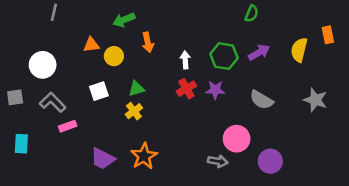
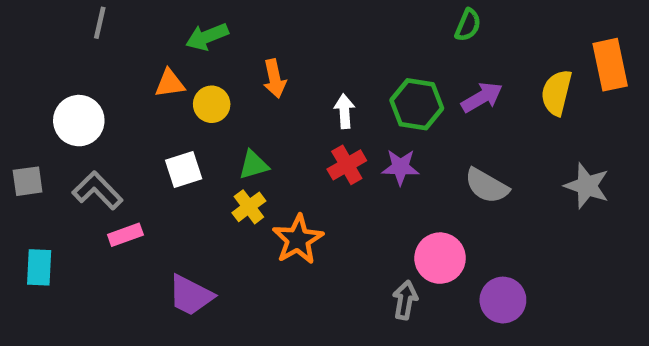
green arrow: (124, 20) -> (207, 37), moved
orange rectangle: (328, 35) -> (610, 65), size x1.5
orange star: (144, 156) -> (298, 239), moved
gray arrow: (218, 161) -> (405, 300), turned -90

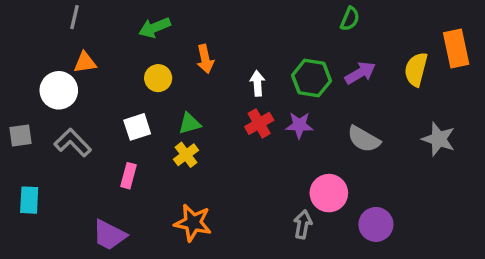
orange triangle: (170, 83) -> (85, 62), moved
pink rectangle: (125, 235) -> (129, 176), moved, turned -55
orange star: (298, 239) -> (193, 223), moved, turned -30
purple trapezoid: (191, 295) -> (109, 235), moved

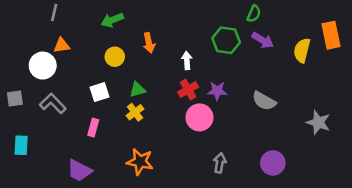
purple arrow: (360, 73) -> (263, 40), moved, turned 60
green hexagon: (311, 78) -> (226, 40), moved
gray star: (439, 139) -> (318, 122), moved
pink circle: (329, 193) -> (199, 117), moved

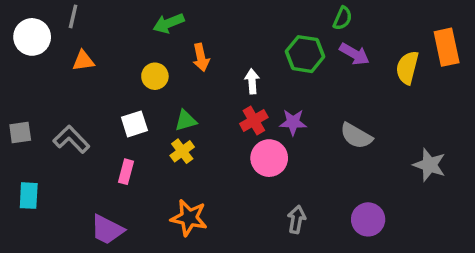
green arrow: (112, 20) -> (169, 23), moved
white circle: (43, 66) -> (32, 37), moved

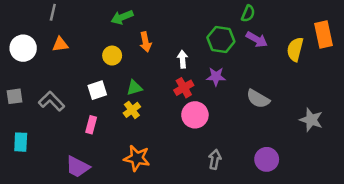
white circle: (32, 37) -> (23, 48), moved
purple star: (293, 122) -> (216, 77), moved

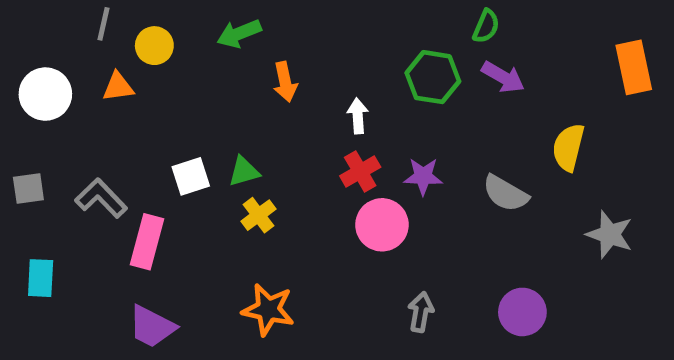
yellow semicircle: (295, 49) -> (568, 147), moved
yellow circle: (112, 56) -> (154, 46), moved
purple star: (216, 77) -> (423, 176), moved
green triangle: (134, 88) -> (244, 172), moved
pink rectangle: (91, 125) -> (147, 242), moved, size x1.5

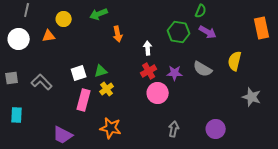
gray line: (103, 24) -> (27, 10), moved
gray semicircle: (505, 193) -> (203, 69), moved
pink rectangle: (147, 242) -> (84, 100), moved

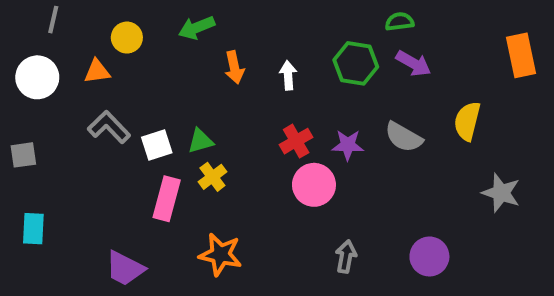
green semicircle: (201, 11) -> (400, 22), turned -120
white arrow: (148, 48) -> (288, 75), moved
gray L-shape: (42, 82) -> (109, 127), moved

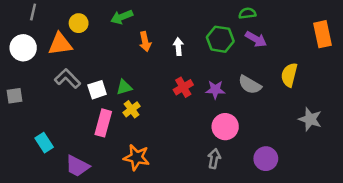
orange triangle: (97, 71) -> (60, 44), size x1.5
pink circle: (314, 185) -> (225, 127), moved
cyan rectangle: (33, 229) -> (44, 143), moved, turned -36

